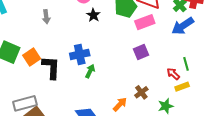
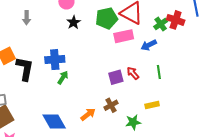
blue arrow: (183, 26) -> (149, 45), moved, size x0.7
purple square: (141, 52) -> (116, 77), moved
green line: (186, 64) -> (159, 72), moved
red arrow: (173, 74) -> (133, 73), moved

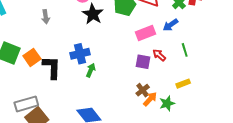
black star: (74, 22) -> (93, 14), size x1.5
pink rectangle: (124, 36) -> (145, 33), moved
purple square: (116, 77) -> (143, 62), turned 35
orange arrow: (88, 114) -> (150, 99), moved

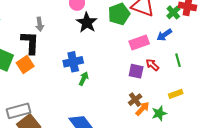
black L-shape: (52, 67) -> (30, 43), moved

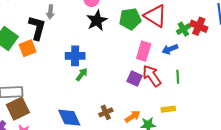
pink rectangle: (139, 42) -> (144, 51), turned -66
red arrow: (152, 65) -> (152, 76), size x1.6
brown cross: (135, 100) -> (106, 112), moved

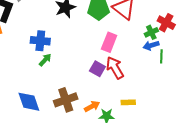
green cross: (183, 29) -> (151, 32), moved
blue arrow: (170, 49) -> (151, 45), moved
green line: (178, 77) -> (161, 56), moved
brown cross: (106, 112) -> (66, 100), size x1.6

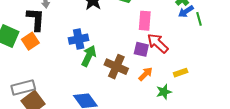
green arrow: (45, 60) -> (89, 56), size x1.5
brown cross: (66, 100) -> (116, 67), moved, turned -30
orange arrow: (92, 106) -> (145, 74), moved

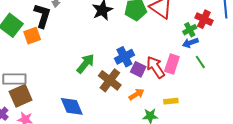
green line: (199, 19) -> (200, 62), moved, turned -32
pink rectangle: (145, 21) -> (172, 64), moved
blue cross: (79, 39) -> (124, 57), moved, turned -30

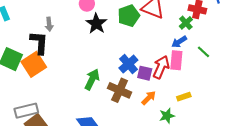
orange square: (32, 36) -> (34, 64), size x1.4
blue arrow: (190, 43) -> (179, 42), moved
red arrow: (155, 67) -> (161, 67), turned 70

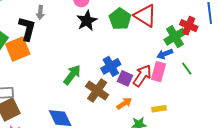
green pentagon: (129, 16) -> (120, 19), turned -30
green cross: (186, 23) -> (175, 37), size x1.5

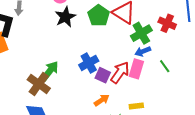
green cross: (175, 37) -> (141, 33), moved
brown cross: (97, 91) -> (39, 84), moved

